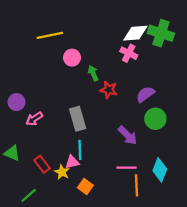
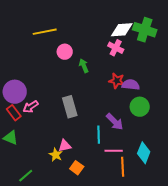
red star: (109, 90) -> (117, 81), moved
purple semicircle: (145, 94) -> (131, 85), turned 42
purple circle: (16, 102) -> (15, 92), size x1.5
cyan line: (80, 150) -> (99, 135), moved
red rectangle: (42, 164) -> (14, 113), moved

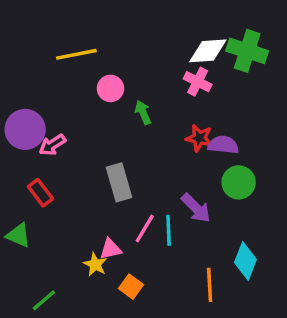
purple circle: (15, 92) -> (25, 129), moved
pink arrow: (31, 107) -> (52, 145), moved
red rectangle: (14, 113) -> (40, 193), moved
pink line: (114, 151) -> (145, 229), moved, turned -60

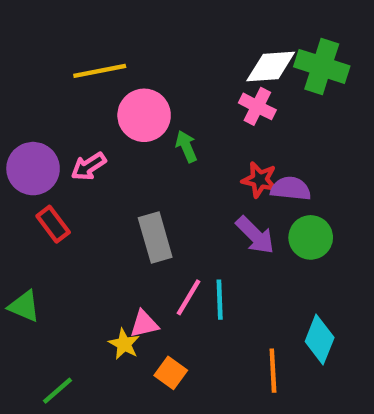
pink circle: (110, 88) -> (144, 115), size x1.5
pink arrow: (52, 145) -> (89, 166), moved
red rectangle: (40, 193) -> (53, 224), moved
purple arrow: (196, 208) -> (255, 235), moved

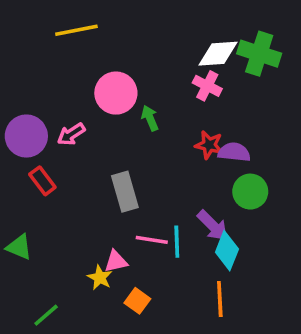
yellow line: (100, 71) -> (76, 30), moved
purple arrow: (255, 235) -> (213, 226), moved
pink line: (189, 297) -> (152, 240), turned 68
cyan diamond: (320, 340) -> (227, 251), moved

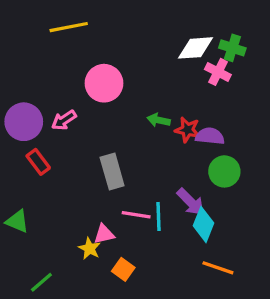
green cross: (259, 54) -> (232, 48), size x0.7
pink cross: (207, 86) -> (218, 72), moved
green arrow: (150, 118) -> (159, 120), moved, turned -55
orange line: (220, 299) -> (218, 268), moved, turned -68

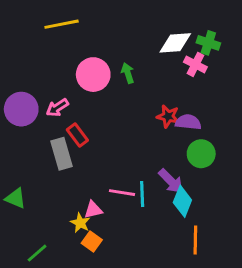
green arrow: (159, 120) -> (128, 73), moved, turned 60
red rectangle: (38, 162) -> (77, 135), moved
gray rectangle: (112, 171) -> (62, 154), moved
orange line: (218, 268) -> (195, 240), turned 72
orange square: (123, 269) -> (92, 242), moved

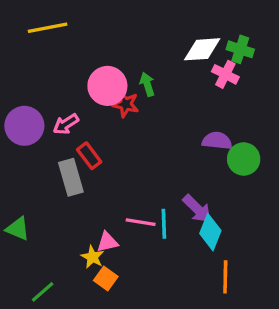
yellow line: (62, 24) -> (48, 28), moved
red star: (168, 116) -> (126, 104), moved
green circle: (201, 154) -> (244, 159), moved

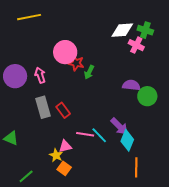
green arrow: (147, 84) -> (89, 72), moved, turned -136
pink arrow: (66, 124) -> (40, 75), turned 105
red rectangle: (89, 156) -> (63, 110), moved
cyan line: (164, 224) -> (99, 135), turned -42

